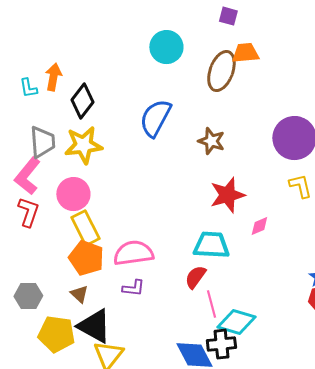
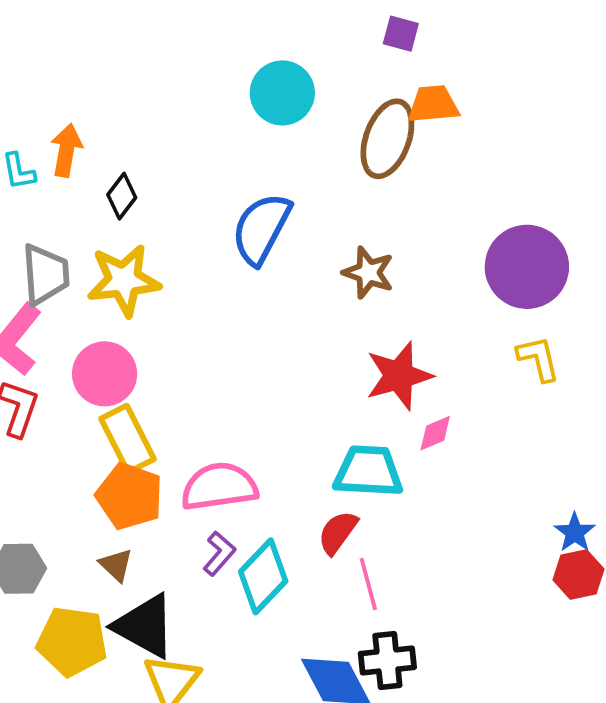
black diamond: (82, 101) -> (122, 196), size x0.7
pink diamond: (259, 226) -> (435, 433), moved
purple L-shape: (133, 288) -> (219, 553), turned -55
cyan diamond: (236, 322) -> (263, 576), moved, turned -63

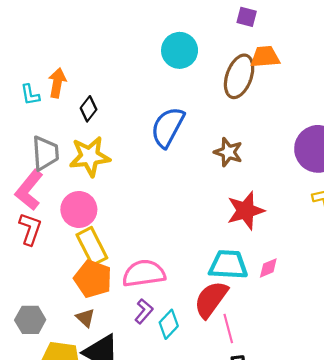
pink diamond: (435, 433) -> (268, 268), moved
red semicircle: (338, 532) -> (211, 299), size x1.5
cyan diamond: (263, 576) -> (169, 324), size x0.7

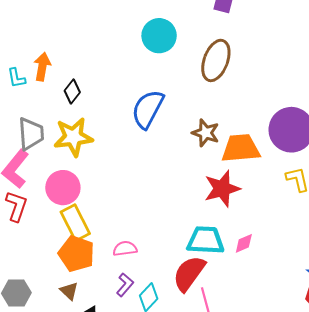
orange trapezoid: (265, 57) -> (241, 148), moved, size x1.4
pink semicircle: (144, 273) -> (125, 249), size x0.6

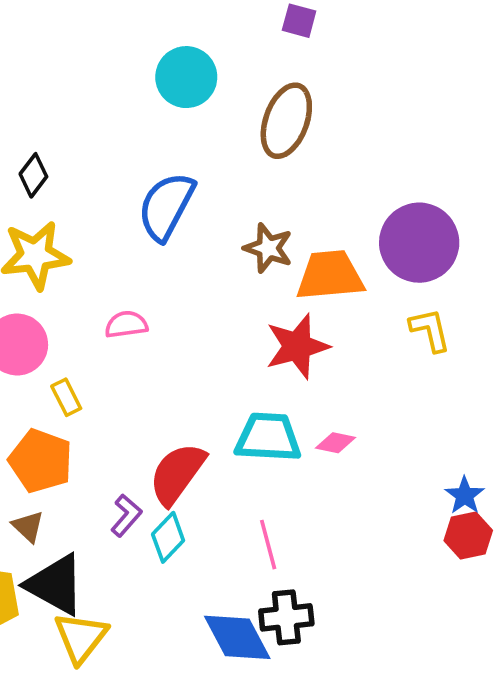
yellow rectangle: (75, 223) -> (66, 397), moved, size x0.6
pink diamond: (244, 243) -> (335, 443), turned 35
pink semicircle: (125, 249) -> (126, 324), moved
red semicircle: (189, 273) -> (177, 474), moved

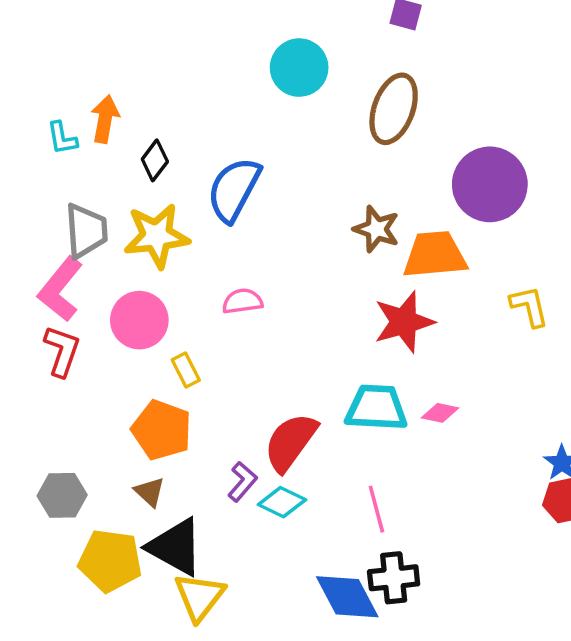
blue semicircle: (166, 206) -> (234, 190), moved
purple circle: (419, 243) -> (490, 184), moved
cyan diamond: (168, 537) -> (282, 502), turned 72

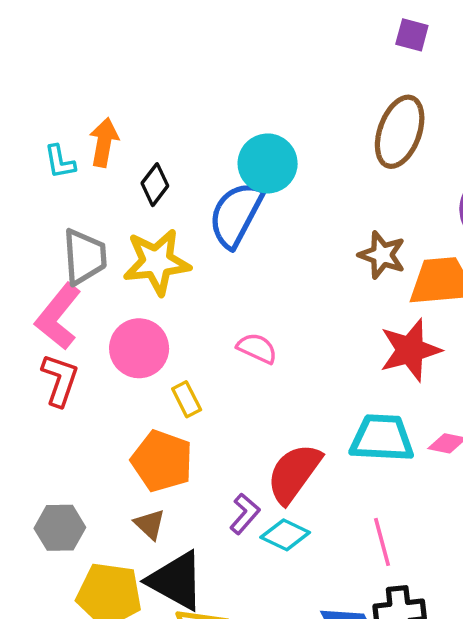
cyan circle: (299, 68) -> (268, 163), moved
pink semicircle: (242, 301) -> (257, 348), moved, turned 33

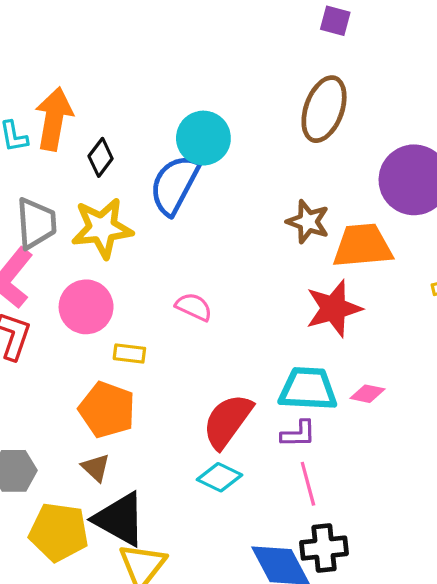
orange arrow: (104, 142) -> (54, 119), size x1.4
yellow rectangle: (187, 399) -> (129, 353), turned -56
purple L-shape: (245, 514) -> (298, 434), moved, turned 48

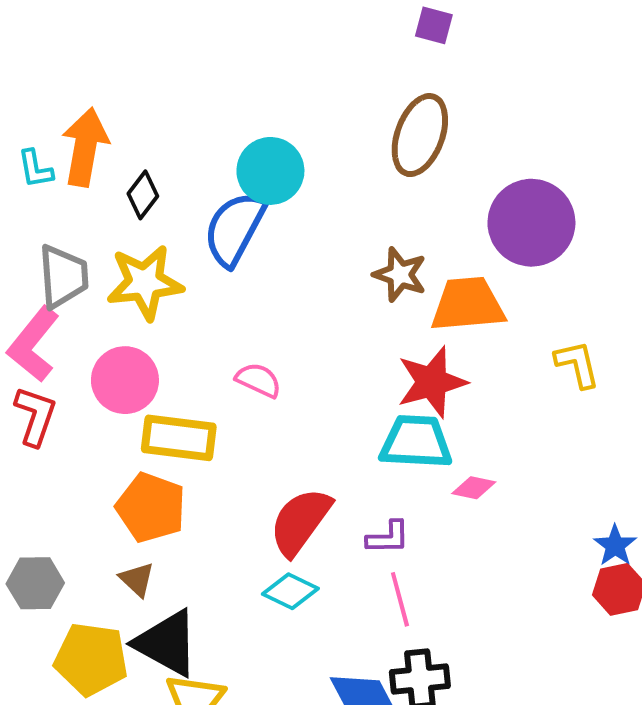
yellow rectangle: (129, 353) -> (179, 438), size x1.8
cyan trapezoid: (308, 389) -> (416, 442), moved

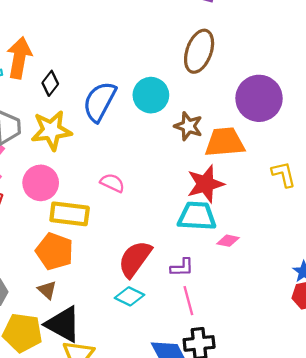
cyan circle: (270, 171) -> (151, 95), moved

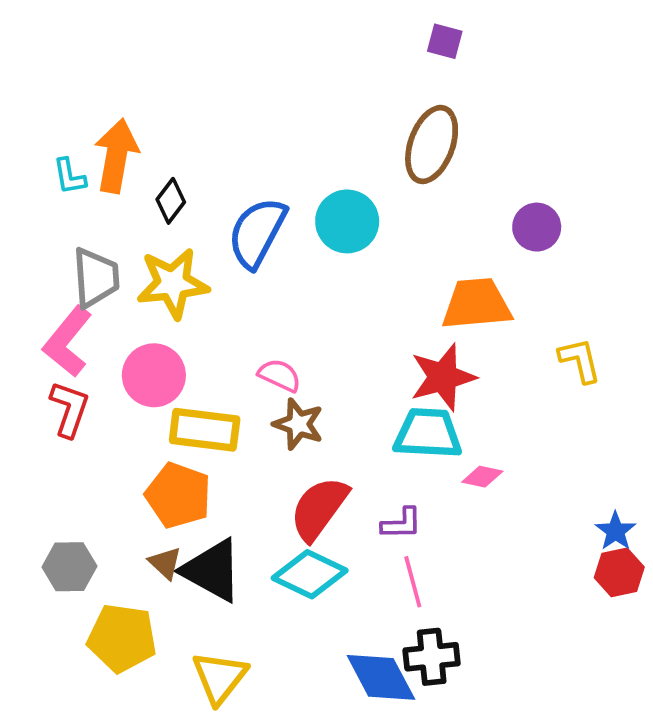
purple circle: (259, 98) -> (537, 227), size x0.6
brown star: (188, 126) -> (298, 424), moved
cyan diamond: (129, 296) -> (310, 574), size x1.4
black triangle: (63, 324) -> (212, 570), moved

